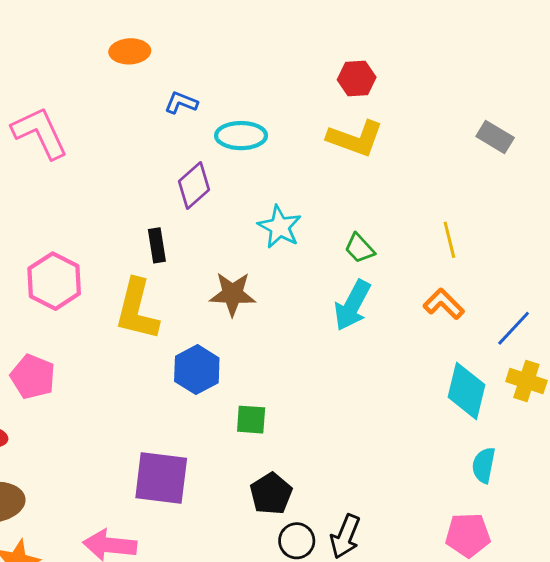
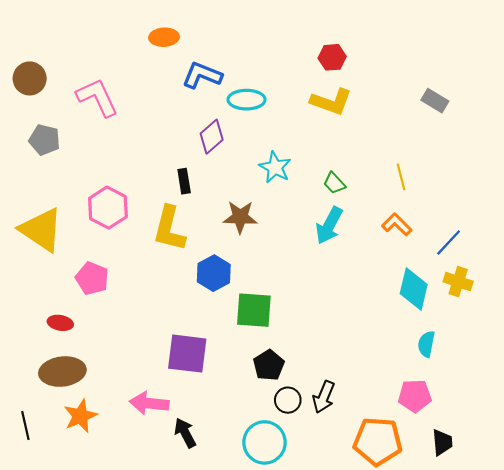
blue L-shape: (181, 103) -> (202, 75), size x1.6
green square: (251, 420) -> (254, 310), size x1.6

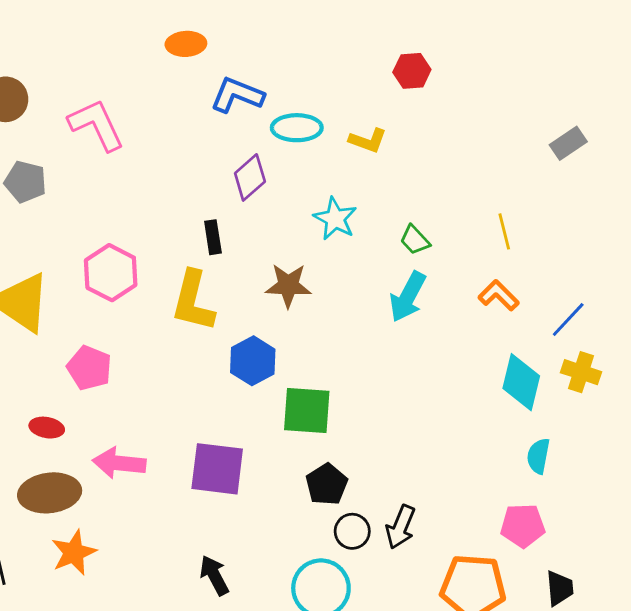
gray rectangle: (435, 101) -> (568, 143), moved, turned -65
yellow L-shape: (331, 102) -> (368, 141), moved, size x0.7
pink arrow: (149, 403) -> (119, 463), moved

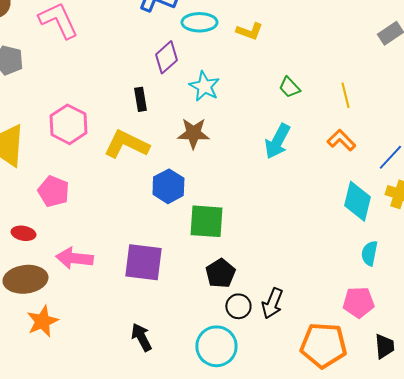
cyan star: (335, 219) -> (204, 86), moved
green trapezoid: (415, 240) -> (289, 87), moved
yellow L-shape: (193, 301) -> (126, 144), turned 102

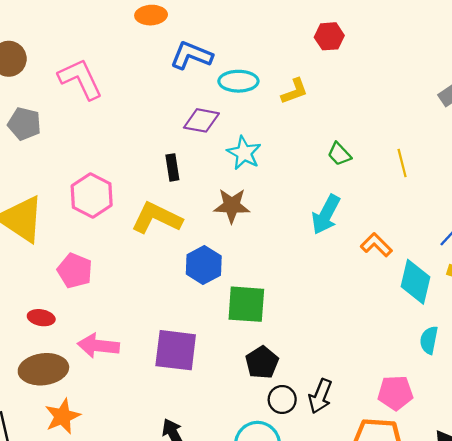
yellow L-shape: (249, 31) -> (294, 91), turned -40
purple diamond: (166, 57) -> (201, 120), turned 52
orange L-shape: (341, 140) -> (376, 245), moved
pink pentagon: (358, 302) -> (395, 393), moved

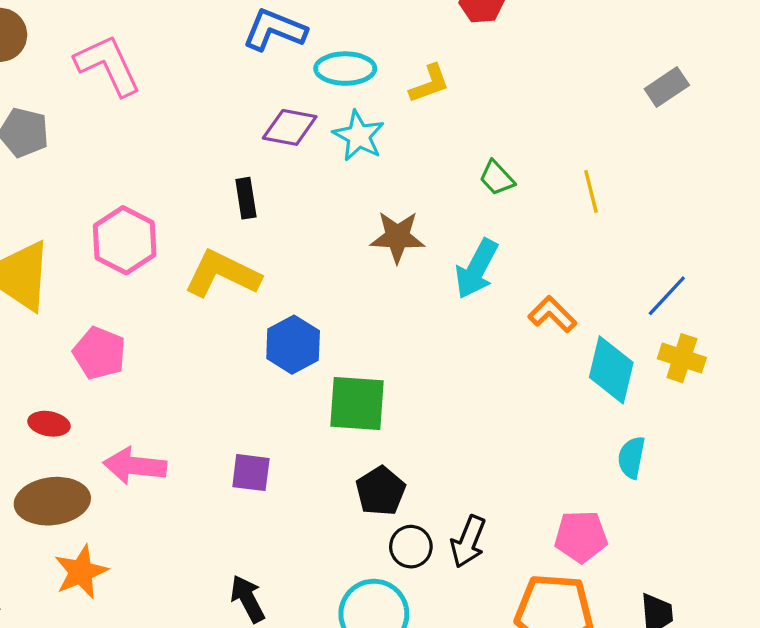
cyan star: (244, 153) -> (359, 136), moved
brown star: (232, 206) -> (397, 237), moved
purple square: (176, 350) -> (251, 473), size x0.6

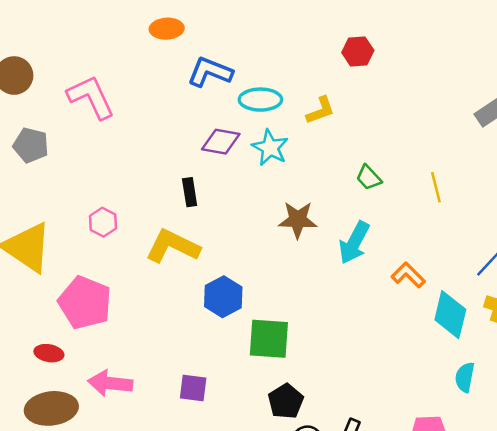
pink hexagon: (125, 240) -> (103, 222), size x0.6
pink pentagon: (99, 353) -> (85, 303), size x1.4

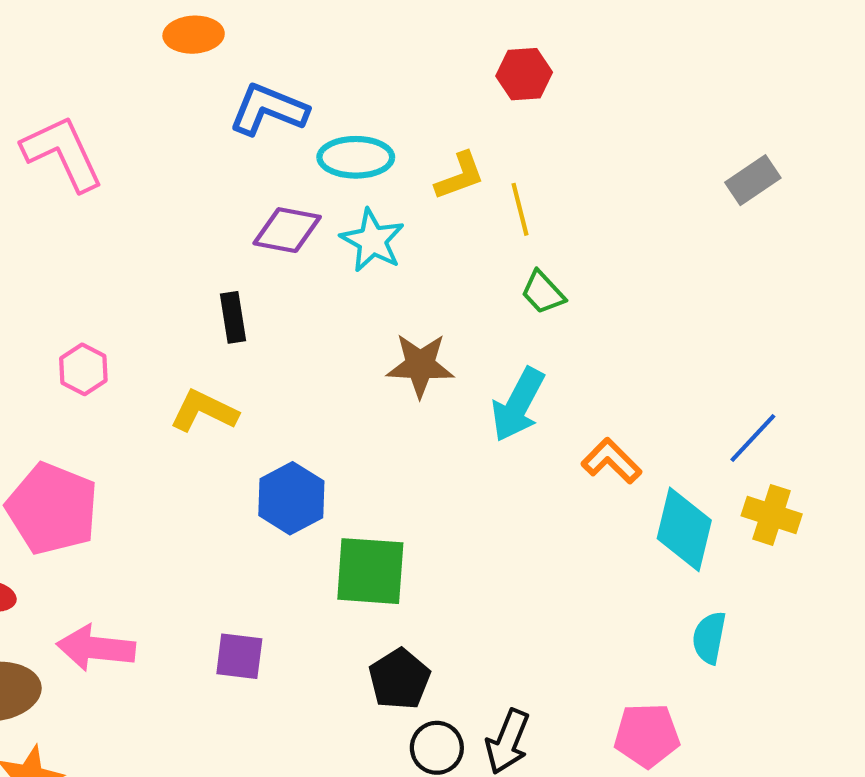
yellow line: (436, 187) -> (520, 209), moved
yellow L-shape: (173, 246) -> (204, 411), size x0.7

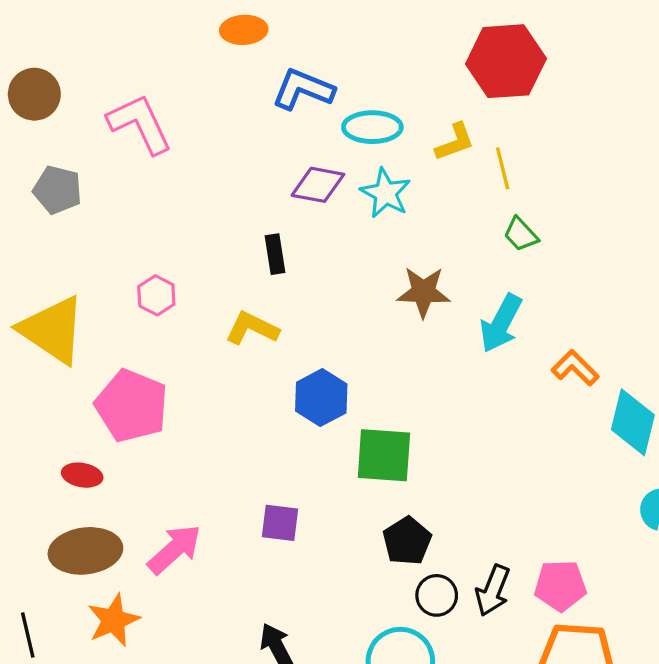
red hexagon: (524, 74) -> (506, 61), size x1.8
pink arrow: (96, 648) -> (174, 549), moved, turned 132
pink pentagon: (647, 735) -> (560, 586), moved

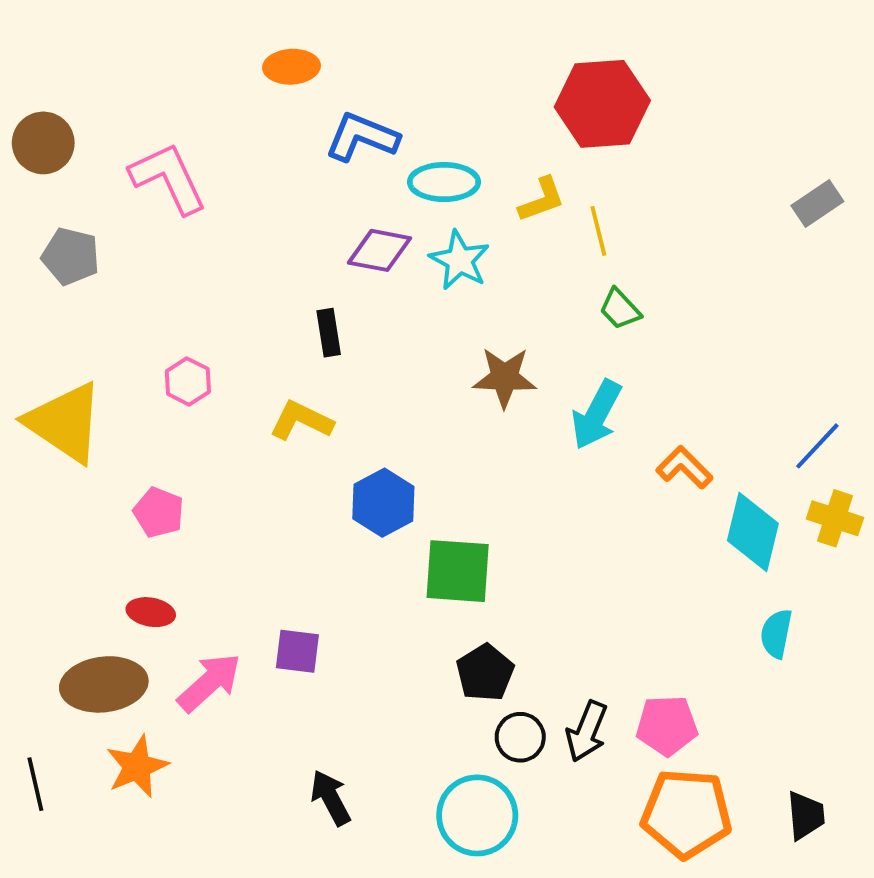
pink pentagon: (132, 406) -> (159, 512), size x0.6
red ellipse: (82, 475) -> (151, 612), moved
purple square: (280, 523) -> (297, 651), moved

